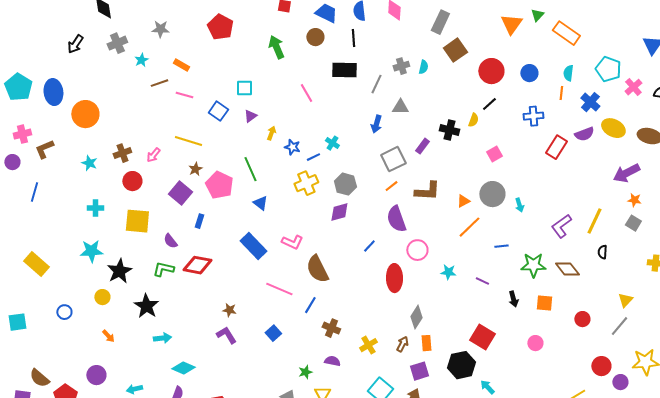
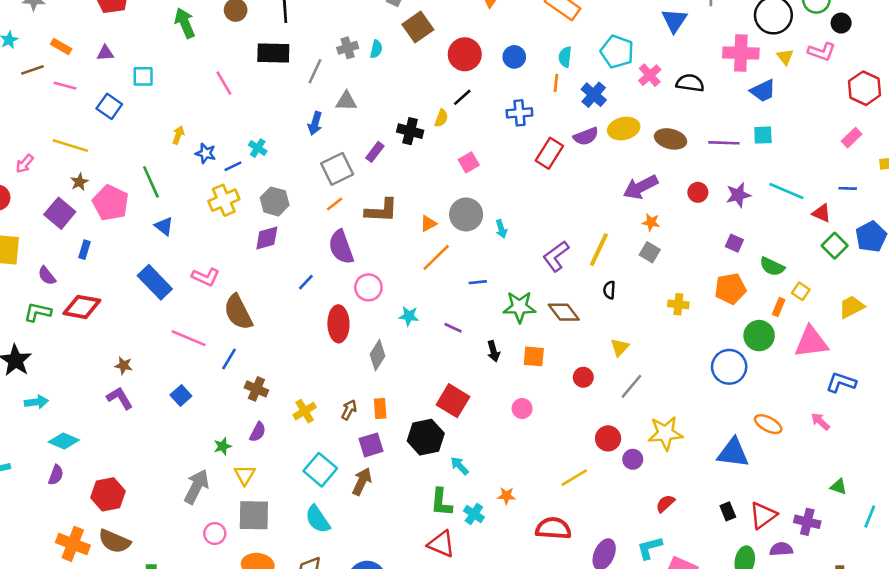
purple triangle: (250, 116) -> (105, 53), moved, turned 32
yellow ellipse: (613, 128) -> (624, 129), turned -40
yellow triangle: (625, 300) -> (620, 347), moved
gray diamond: (416, 317) -> (378, 355), moved
purple semicircle: (332, 361) -> (258, 432), turned 105

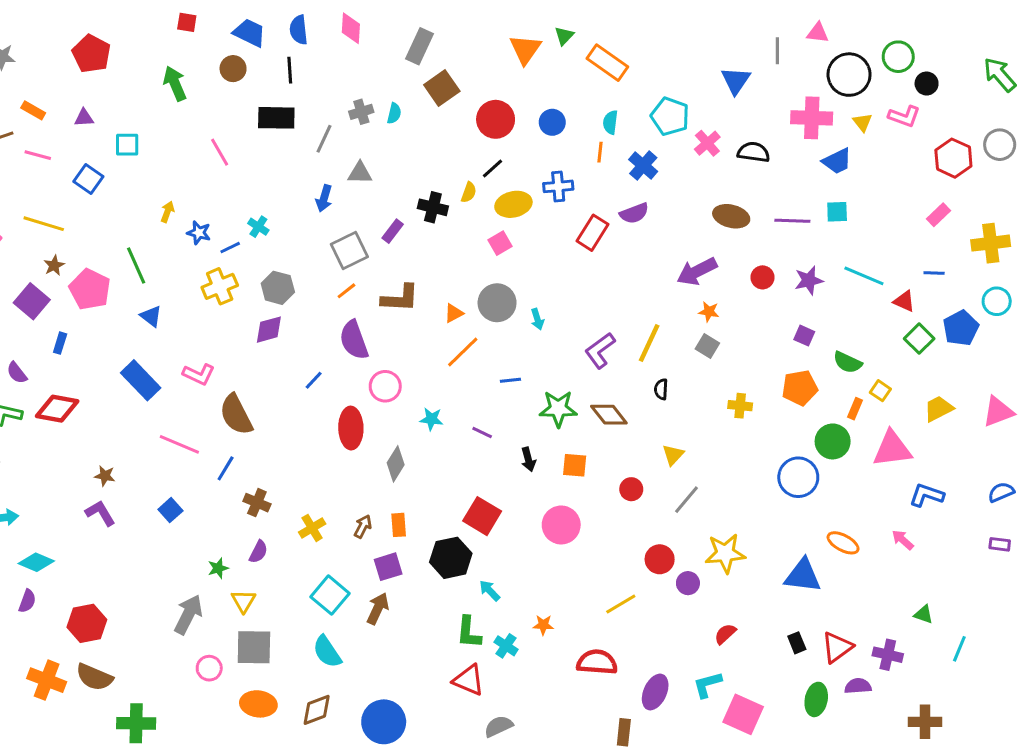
yellow ellipse: (624, 129) -> (513, 204), moved
pink circle: (522, 408) -> (561, 525), size x1.6

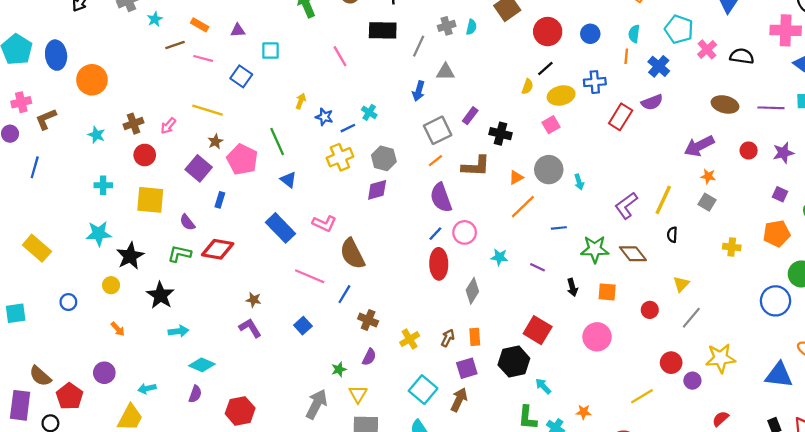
black cross: (433, 207) -> (500, 134), moved
blue line: (314, 380) -> (435, 234), moved

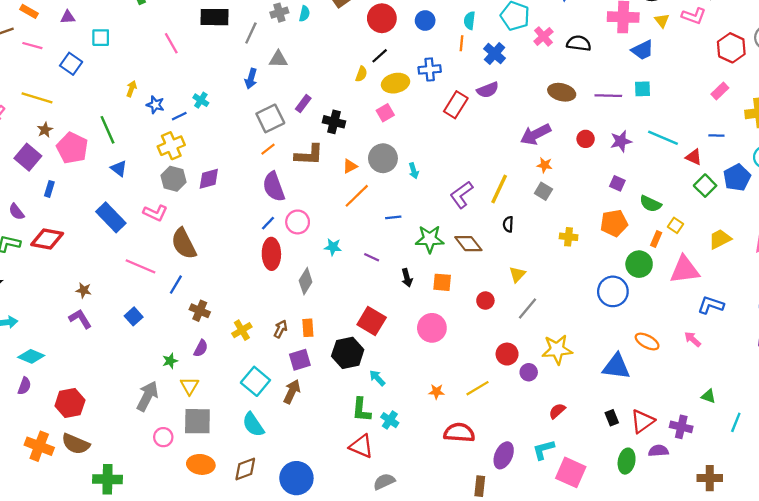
gray hexagon: (384, 158) -> (174, 179), moved
orange star: (584, 412) -> (436, 392), moved

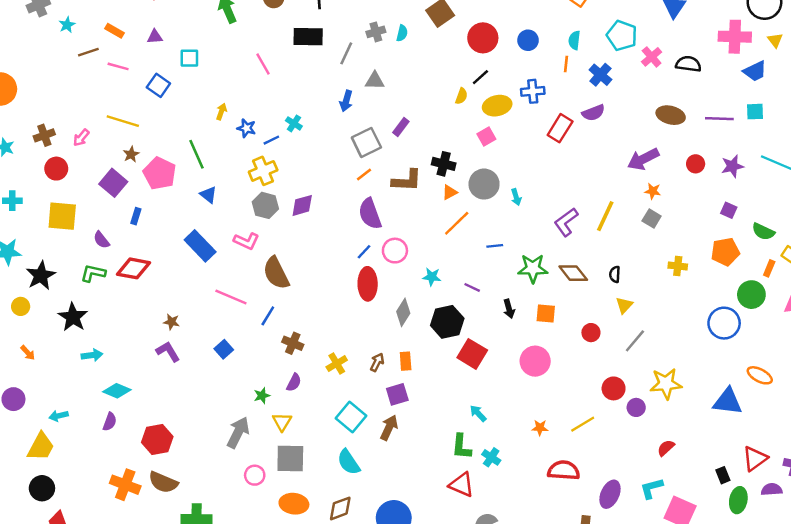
black cross: (334, 122) -> (444, 164), moved
black semicircle: (508, 224) -> (615, 274), moved
black hexagon: (348, 353) -> (447, 322), moved
black rectangle: (612, 418) -> (723, 475), moved

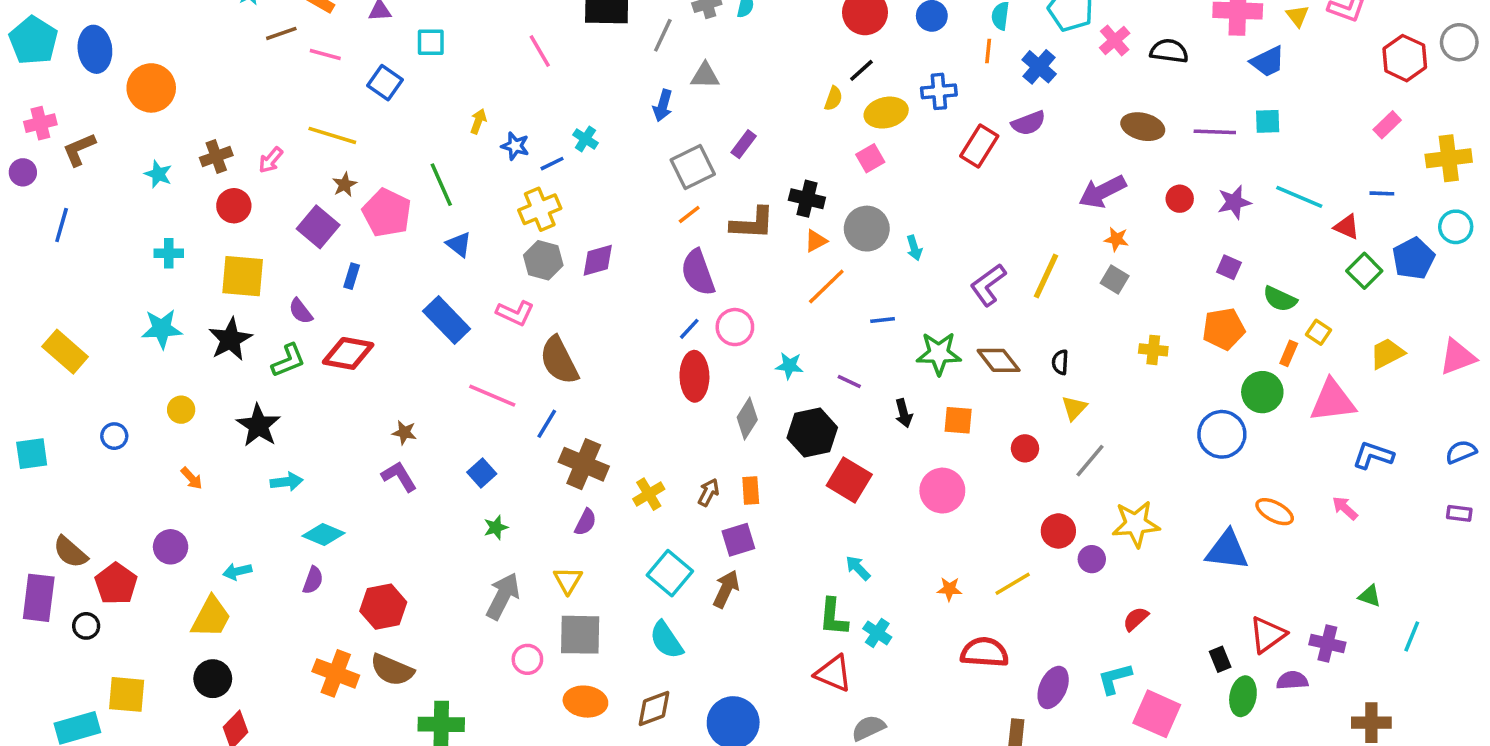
green L-shape: (93, 273) -> (288, 360), turned 145
black star: (41, 276) -> (230, 339), moved
brown cross: (293, 343) -> (584, 464), size x1.5
green star: (262, 396) -> (496, 527), moved

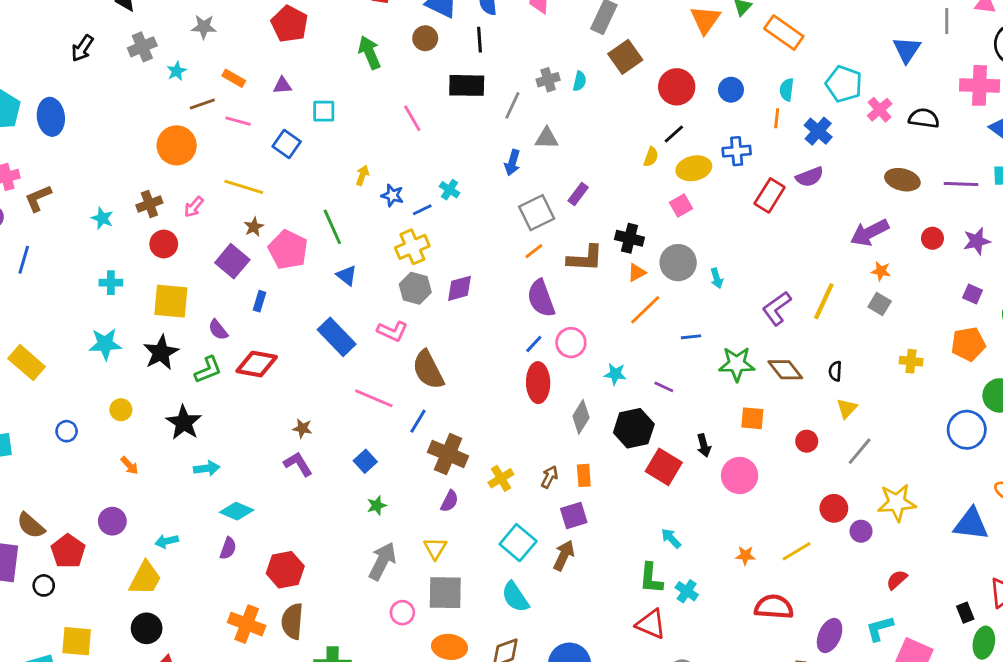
orange circle: (151, 88) -> (177, 145), moved
black arrow: (904, 413) -> (704, 445), moved
brown semicircle: (392, 670) -> (292, 621), turned 72

